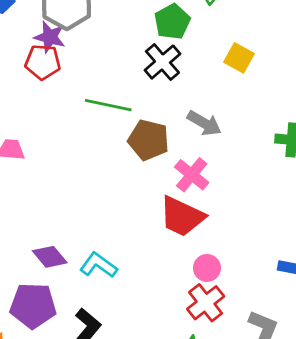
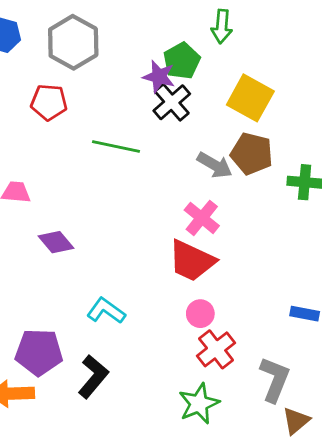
purple star: (50, 37) -> (159, 77), moved
yellow square: (239, 58) -> (250, 98), size x1.5
brown pentagon: (149, 140) -> (252, 154), moved
purple diamond: (50, 257) -> (56, 242), moved
pink circle: (207, 268) -> (200, 314), moved

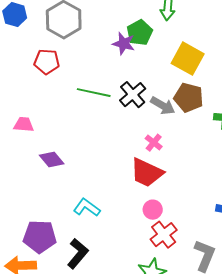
black cross: (172, 102) -> (133, 95), moved
pink cross: (202, 218) -> (154, 143), size x0.7

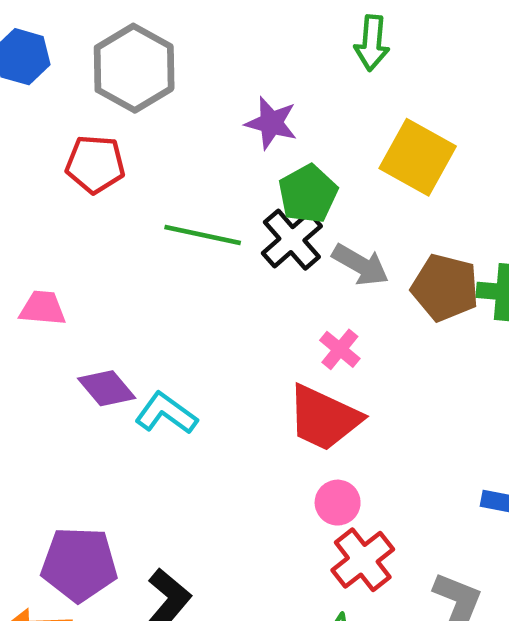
green pentagon: (140, 33) -> (308, 194), moved
brown pentagon: (189, 98) -> (445, 288), moved
cyan L-shape: (87, 208) -> (166, 413), moved

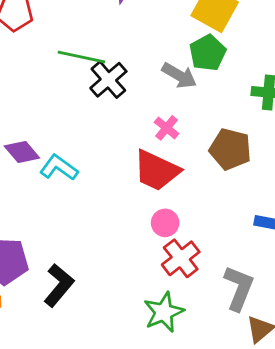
green pentagon: (308, 194) -> (208, 53), moved
black cross: (292, 240) -> (108, 80), moved
brown pentagon: (445, 288) -> (230, 149), moved

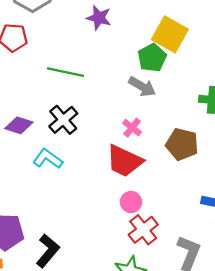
green pentagon: (208, 53) -> (152, 58), moved
black cross: (108, 80) -> (63, 120), moved
purple diamond: (22, 152) -> (19, 125), moved, turned -32

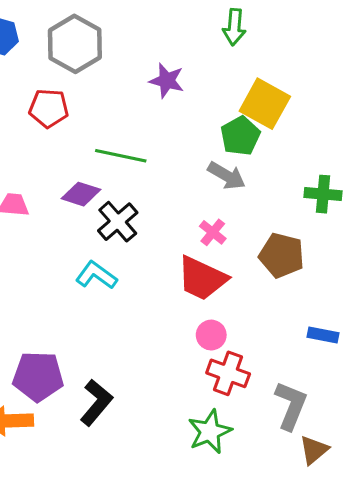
purple diamond: (19, 125) -> (81, 194), moved
red cross: (143, 230) -> (228, 373), turned -32

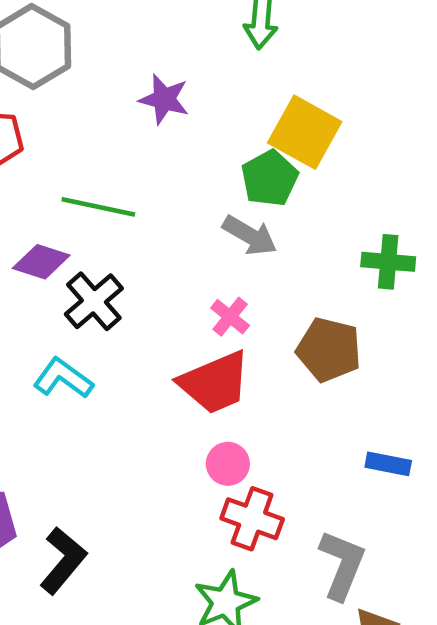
red trapezoid: (202, 278) -> (215, 383), turned -48

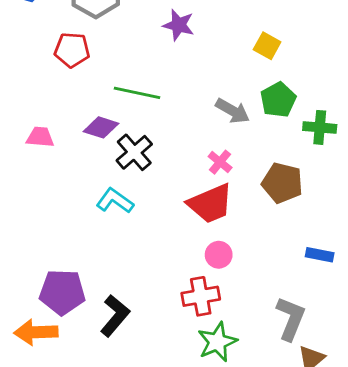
yellow square: (305, 132) -> (267, 46), size x0.6
green pentagon: (270, 178) -> (278, 100), moved
red cross: (252, 519) -> (201, 296), moved, turned -30

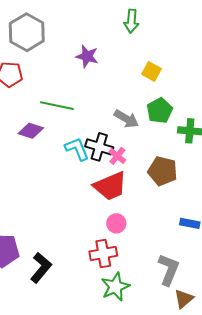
black cross: (134, 152) -> (99, 147), moved, turned -32
cyan L-shape: (115, 201) -> (77, 149), moved, turned 32

